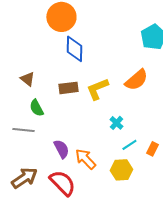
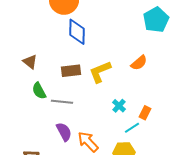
orange semicircle: (136, 80) -> (139, 63), size x0.7
gray line: (23, 130) -> (62, 102), moved
orange rectangle: (152, 149) -> (145, 113), moved

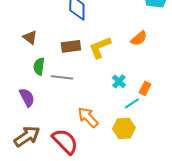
green semicircle: (39, 91) -> (39, 66), turned 36
purple semicircle: (64, 132) -> (27, 97), moved

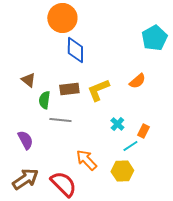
green semicircle: (39, 66) -> (44, 100), moved

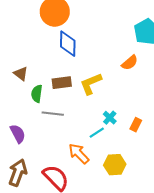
orange semicircle: (137, 81) -> (130, 63), moved
cyan line: (130, 146) -> (97, 133), moved
brown arrow: (25, 179) -> (18, 173), turned -36

